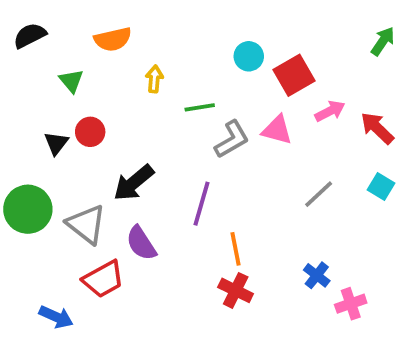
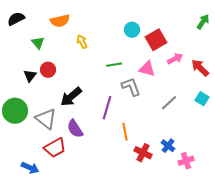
yellow arrow: (154, 79) -> (82, 42), turned -32
green line: (200, 107) -> (114, 65), moved
gray L-shape: (232, 139) -> (131, 87), moved, turned -80
red cross: (236, 290) -> (143, 153), moved

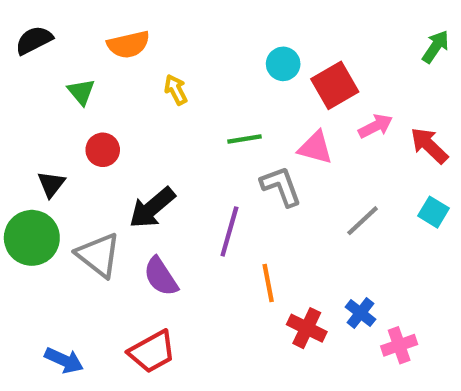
black triangle: (30, 76) -> (51, 184), moved
red trapezoid: (55, 148) -> (152, 352), moved

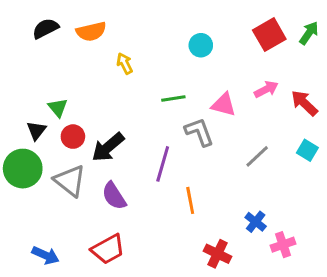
black semicircle: (34, 40) -> (46, 28), moved
red square: (335, 85) -> (269, 35), moved
green triangle: (81, 92) -> (58, 108), moved
red circle: (103, 150) -> (73, 137), moved
red cross: (307, 328) -> (218, 254), moved

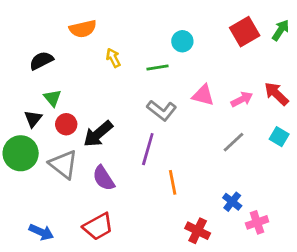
black semicircle: (46, 28) -> (41, 61), moved
pink arrow: (266, 89) -> (242, 99), moved
green line: (173, 98) -> (157, 68), moved
gray L-shape: (199, 132) -> (162, 110), moved, turned 148

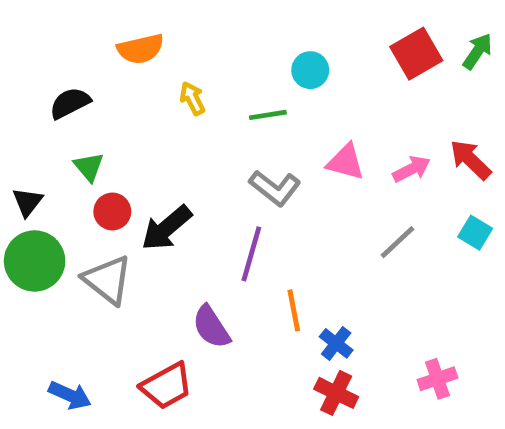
black triangle: (33, 119) -> (27, 202), moved
purple semicircle: (104, 178) -> (211, 327), moved
blue cross: (232, 202) -> (336, 343), moved

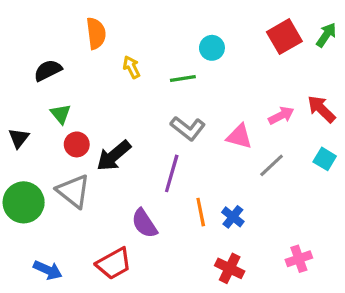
orange semicircle: (141, 49) -> (96, 33), turned -84
pink triangle: (346, 162) -> (239, 136), moved
green circle: (35, 261) -> (24, 202), moved
blue cross: (336, 343) -> (233, 217), moved

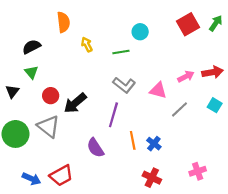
red arrow: (321, 109) -> (213, 72), turned 126
green triangle: (61, 114) -> (31, 72), moved
red trapezoid: (114, 264) -> (61, 176), moved

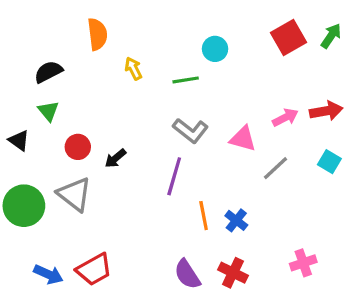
black triangle: (12, 91) -> (19, 140), turned -32
black arrow: (75, 103) -> (115, 158), size x0.6
purple semicircle: (95, 148) -> (187, 274), moved

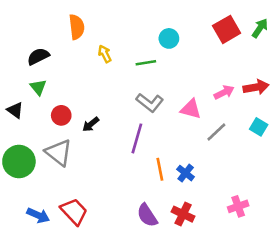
red trapezoid: (94, 269) -> (74, 211), turned -104

